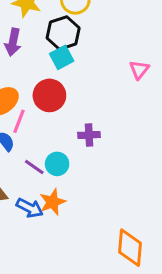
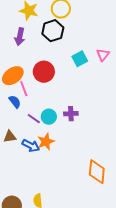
cyan square: (62, 57) -> (80, 59), moved
pink line: (19, 121) -> (24, 89), turned -42
purple cross: (89, 135) -> (71, 114), moved

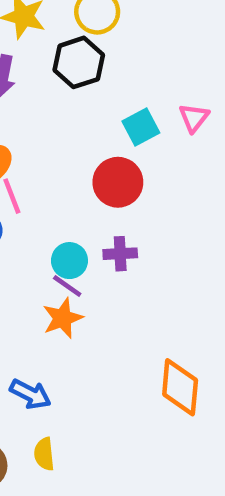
red circle: (44, 72) -> (118, 182), moved
purple line: (34, 119) -> (67, 286), moved
blue arrow: (31, 146) -> (30, 394), moved

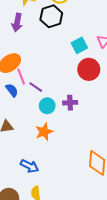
red circle: (118, 182) -> (89, 69), moved
purple line: (67, 286) -> (36, 87), moved

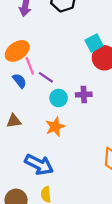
cyan square: (79, 45) -> (94, 43), moved
blue arrow: (30, 166) -> (39, 165), size x1.4

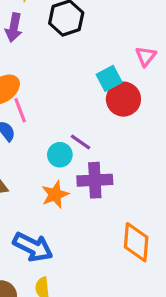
purple line: (46, 77) -> (81, 142), moved
purple cross: (84, 95) -> (95, 180), moved, size x1.5

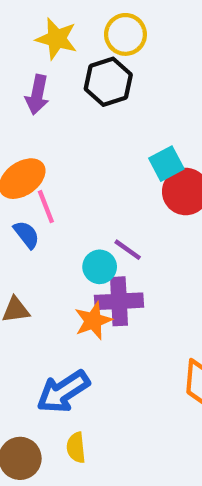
purple cross: (95, 180) -> (119, 301), moved
blue arrow: (33, 247) -> (63, 392), turned 120

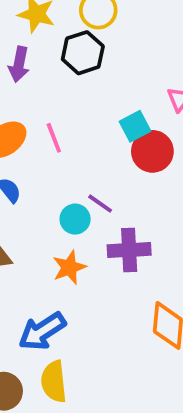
pink line: (46, 207) -> (54, 138), moved
purple cross: (119, 301) -> (129, 250), moved
yellow semicircle: (76, 448) -> (54, 382), size x1.5

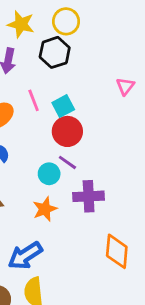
cyan square: (135, 126) -> (63, 106), moved
pink line: (54, 138) -> (34, 100), moved
red circle: (152, 151) -> (67, 131), moved

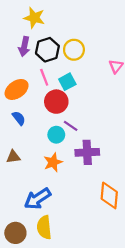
yellow circle: (66, 21) -> (74, 50), moved
black hexagon: (55, 52) -> (47, 50), moved
red circle: (67, 131) -> (56, 102), moved

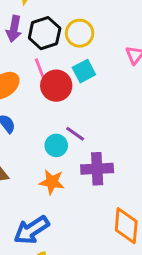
cyan square: (67, 82) -> (84, 71), moved
red circle: (56, 102) -> (56, 86), moved
orange star: (53, 162) -> (52, 182), turned 30

